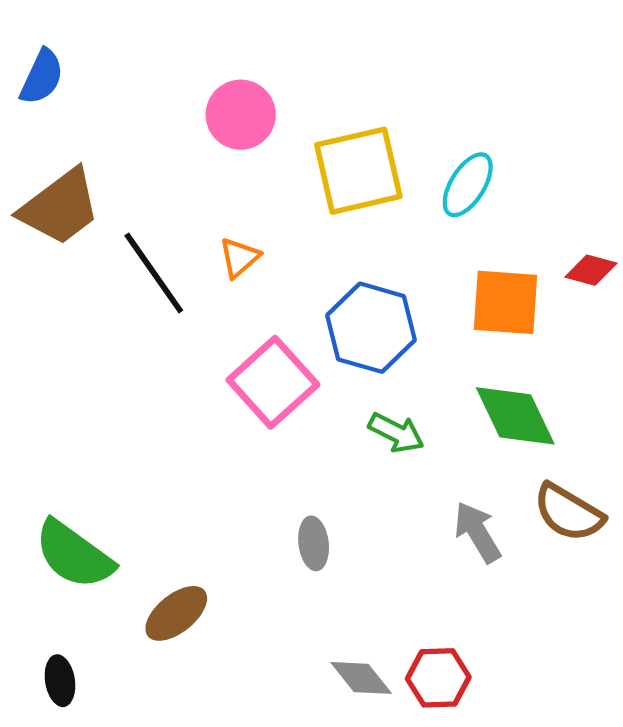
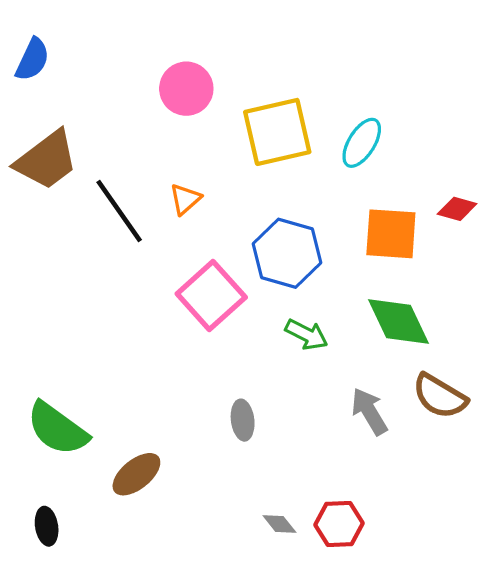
gray diamond: (361, 678) -> (279, 524), size x0.7

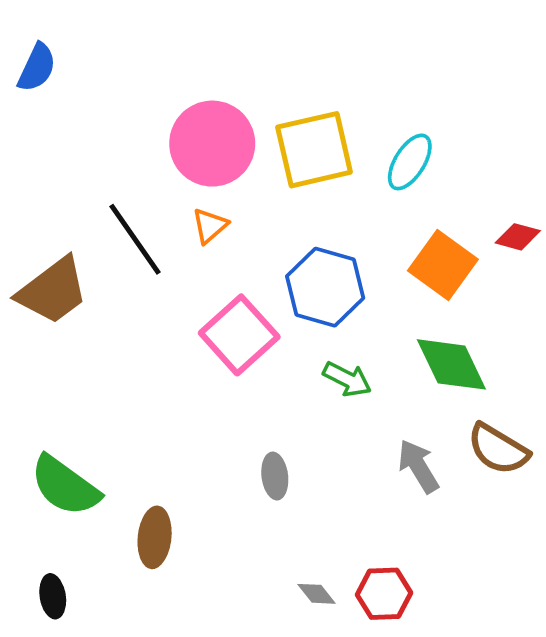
pink circle: (186, 89) -> (212, 144), moved, size x1.4
brown trapezoid: (47, 160) -> (53, 291), moved
orange square: (391, 234) -> (443, 265), turned 32
brown ellipse: (136, 474) -> (155, 537), turned -45

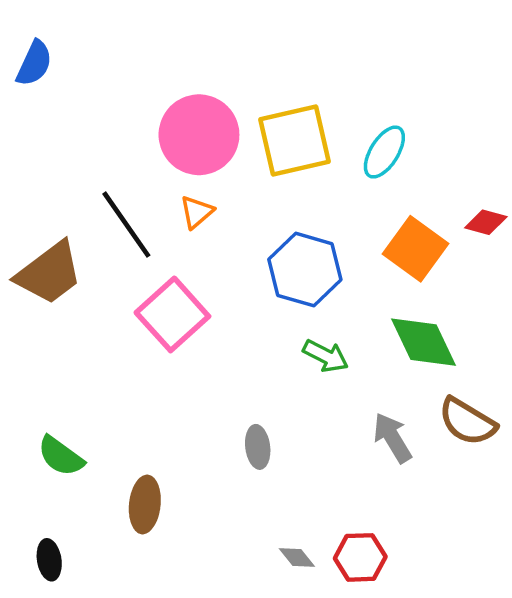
pink square: (239, 335) -> (172, 314), moved
green semicircle: (65, 486) -> (61, 456), size x0.7

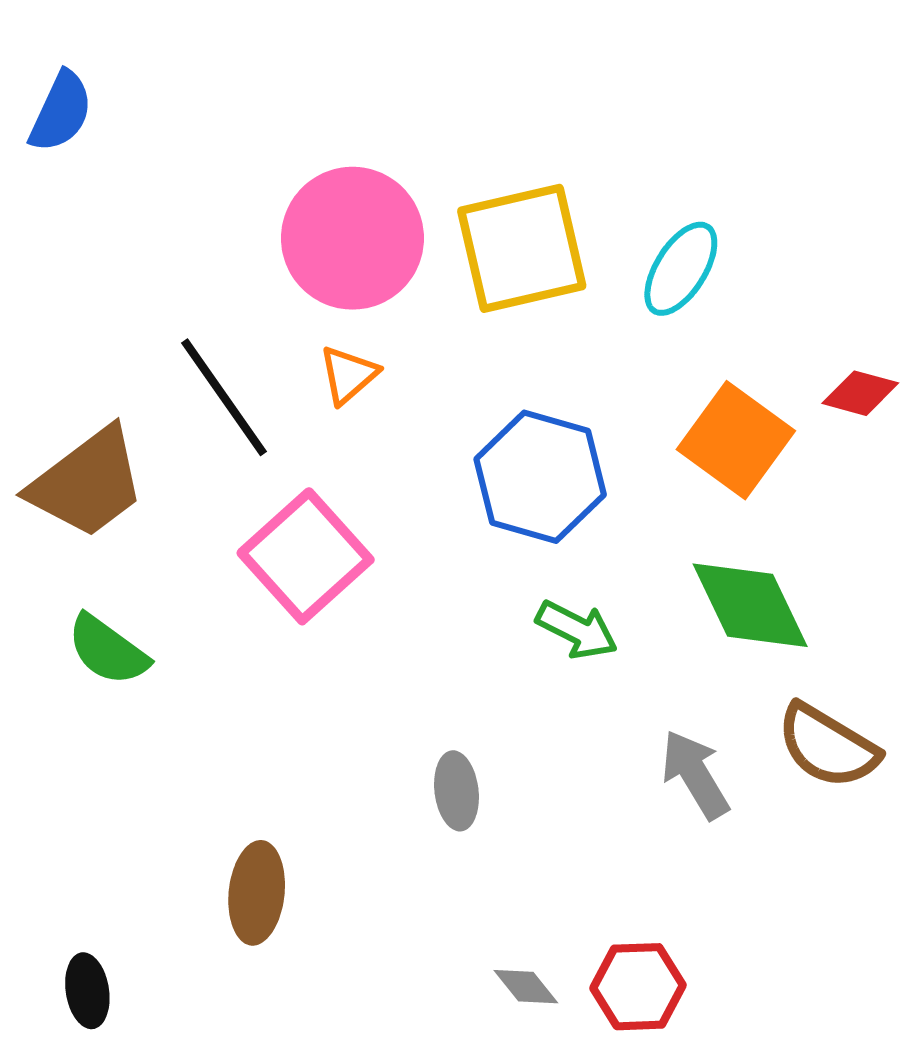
green semicircle: (61, 456) -> (108, 650), moved

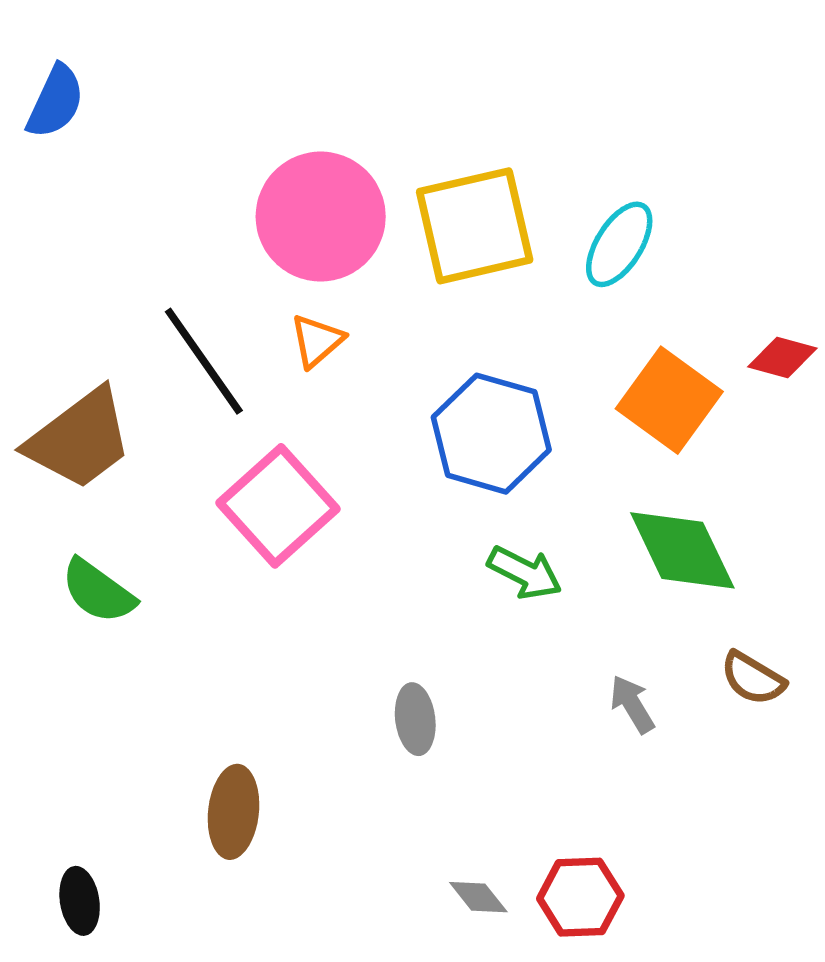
brown semicircle: (828, 746) -> (753, 678), size x0.7
gray arrow: (695, 775) -> (632, 704), size x0.7

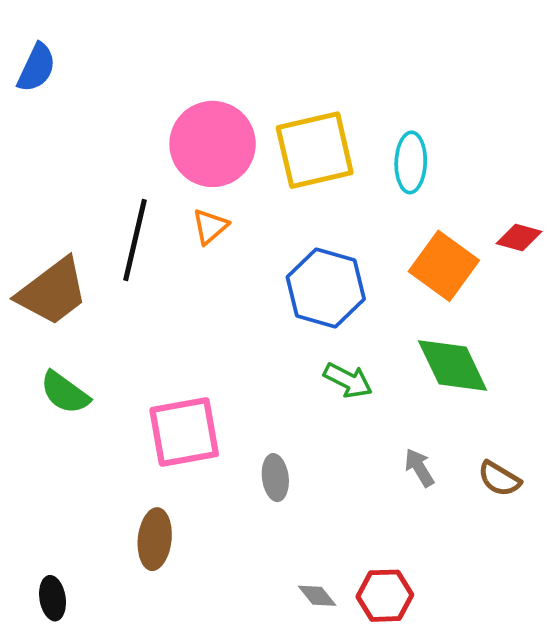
cyan ellipse: (619, 244) -> (411, 162), turned -30
black line: (204, 361) -> (135, 240), turned 48
pink square: (278, 506) -> (184, 432), moved, turned 32
brown semicircle: (753, 678) -> (499, 479), moved

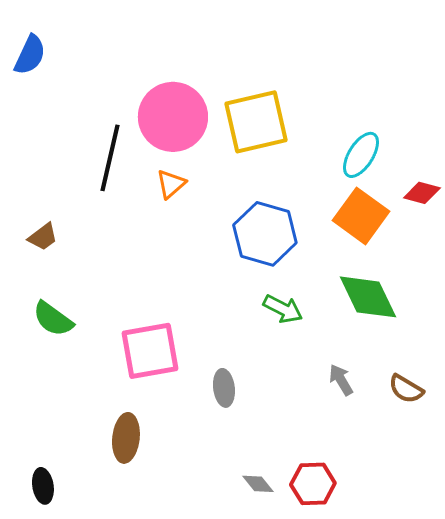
cyan ellipse: (411, 162) -> (361, 155), moved, turned 30
black line: (135, 240) -> (110, 158), moved
brown trapezoid: (53, 292) -> (43, 237), size x0.5

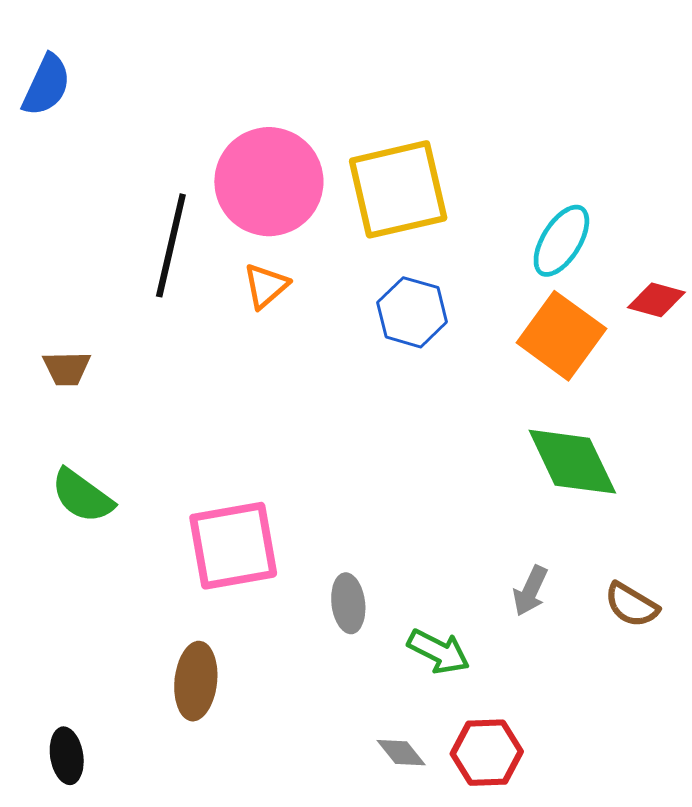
blue hexagon: (265, 234) -> (412, 312), moved, size x0.7
brown trapezoid: (43, 237) -> (67, 368), turned 36
green arrow: (283, 309) -> (439, 652), moved
gray arrow: (341, 380) -> (530, 591), turned -124

